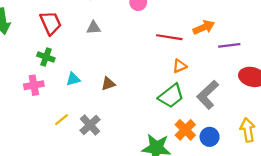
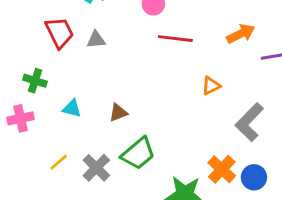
red trapezoid: (51, 23) -> (59, 32), moved
red line: (169, 37) -> (175, 39), moved
cyan triangle: (73, 79) -> (72, 108), turned 32
green trapezoid: (171, 96) -> (138, 154), moved

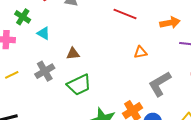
cyan triangle: (72, 108) -> (43, 33), moved
yellow line: (59, 162) -> (12, 75), moved
gray cross: (96, 168) -> (45, 71), moved

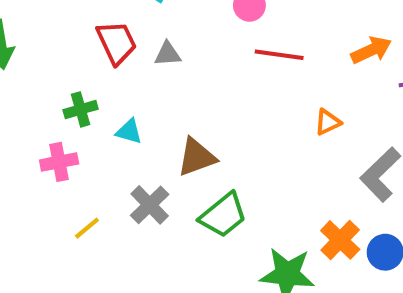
green cross: (23, 17) -> (81, 109), turned -35
brown triangle: (73, 54) -> (197, 157), size x1.5

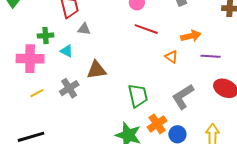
gray triangle: (168, 54) -> (84, 29), moved
orange triangle: (328, 122) -> (171, 57), moved, turned 48
pink cross: (59, 162) -> (30, 59), size x1.5
green trapezoid: (223, 215) -> (138, 96), moved, turned -75

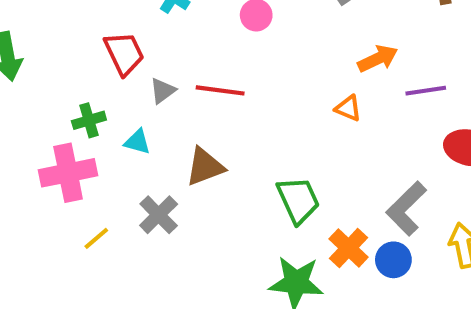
gray triangle: (84, 29) -> (163, 91), turned -32
red line: (146, 29) -> (220, 90), moved
gray L-shape: (183, 97) -> (406, 209), moved

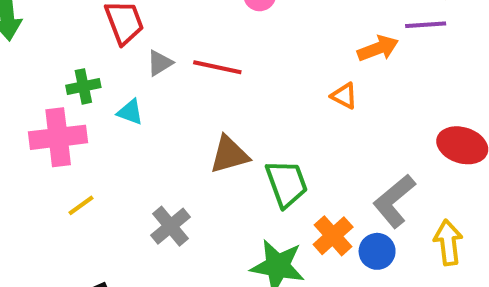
purple line: (426, 91) -> (426, 25), moved
brown triangle: (205, 167) -> (229, 155), moved
gray cross: (159, 215) -> (171, 226), moved

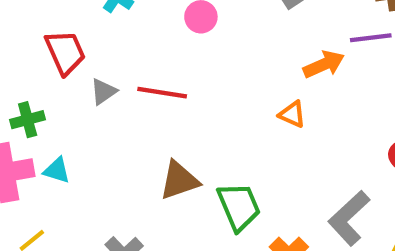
cyan triangle: (130, 112) -> (57, 170), moved

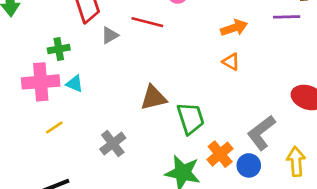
orange arrow: (324, 64) -> (234, 28), moved
red line: (162, 93) -> (147, 22), moved

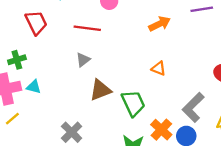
gray triangle: (110, 35) -> (83, 60), moved
orange triangle: (231, 62) -> (159, 68), moved
yellow line: (54, 128) -> (12, 119), moved

